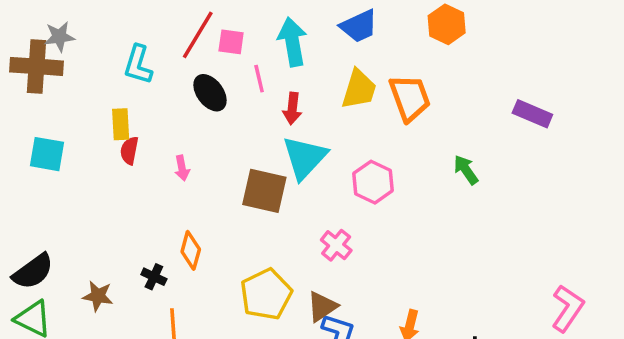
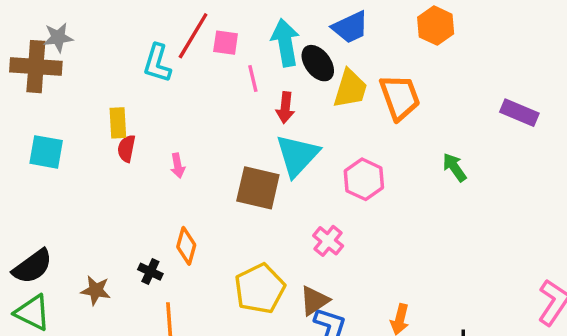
cyan L-shape: (138, 65) -> (157, 63), moved
black ellipse: (210, 93) -> (318, 63), moved

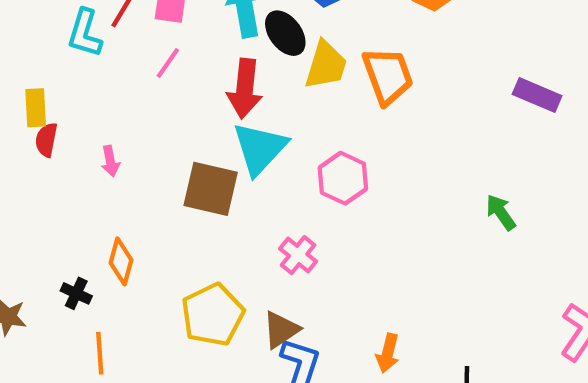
pink line: (253, 78) -> (168, 63), moved, turned 48
red arrow: (285, 108) -> (245, 89), size x1.5
green arrow: (454, 167) -> (501, 212), moved

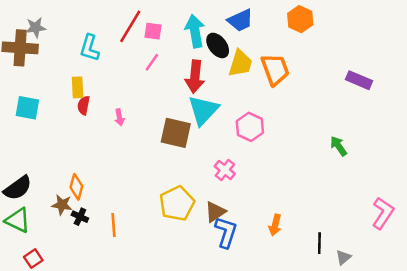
cyan L-shape: (85, 33) -> (90, 48), moved
orange diamond: (121, 261) -> (76, 187), moved
black cross: (76, 293) -> (80, 217), moved

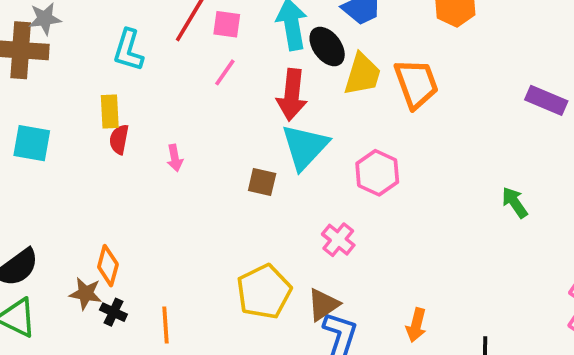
brown square: (176, 133) -> (262, 182), size x0.6

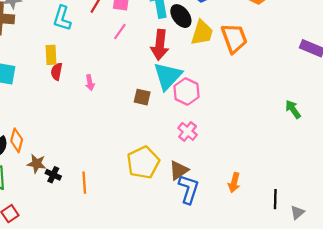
pink hexagon: (377, 173) -> (186, 91), moved
orange diamond: (108, 266) -> (17, 140), moved

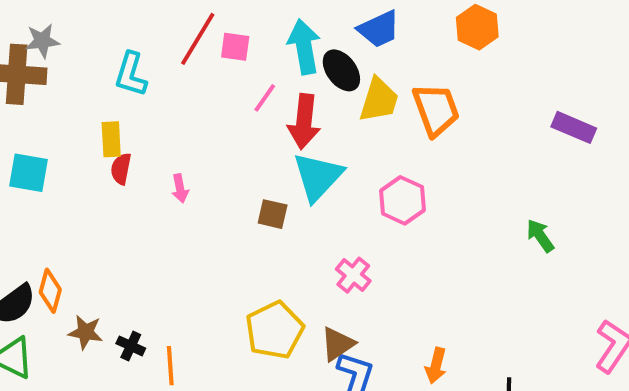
pink line: (120, 32) -> (265, 98), moved
pink hexagon: (186, 91) -> (402, 200), moved
black cross: (53, 175) -> (131, 346), moved

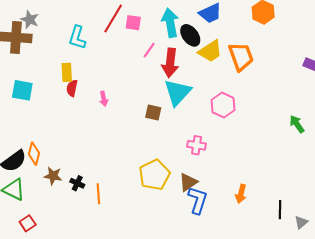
gray star: (42, 41) -> (30, 20), turned 30
yellow trapezoid: (379, 100) -> (210, 51), turned 40
pink cross: (353, 275) -> (197, 145), turned -30

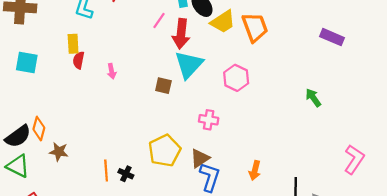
black cross: (77, 183) -> (126, 174), moved

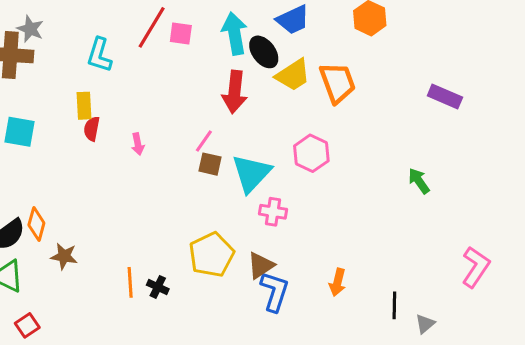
pink line: (159, 21) -> (204, 141), moved
cyan triangle: (189, 65) -> (251, 173), moved

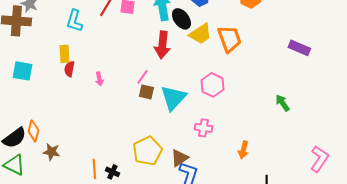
pink cross: (273, 212) -> (203, 128), moved
orange arrow: (337, 282) -> (243, 150), moved

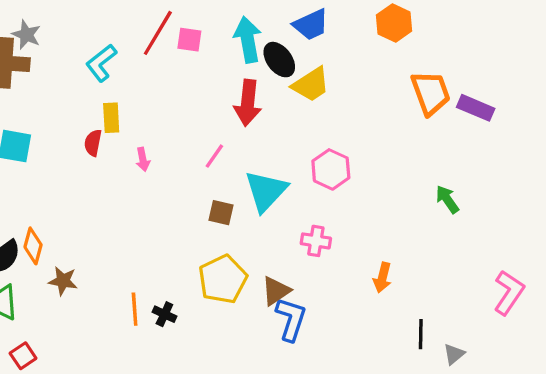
cyan L-shape: (74, 21) -> (101, 63), turned 35
orange trapezoid: (229, 39) -> (431, 93), moved
yellow rectangle: (64, 54) -> (111, 118), moved
brown square: (146, 92) -> (221, 213), moved

